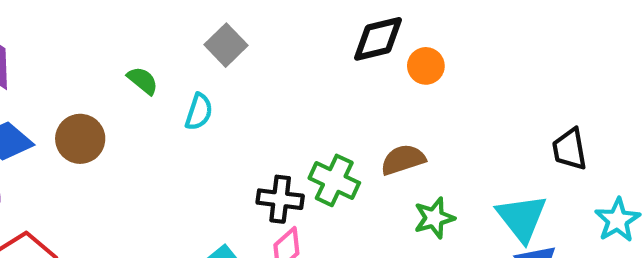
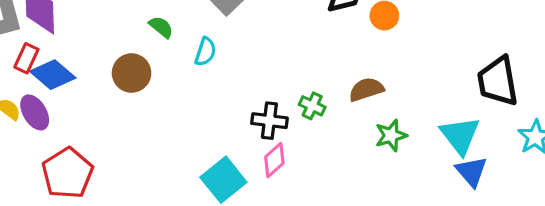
brown circle: (80, 139) -> (132, 73), moved
black trapezoid: (570, 149) -> (498, 81), size x1.5
green cross: (334, 180) -> (312, 106), size x0.7

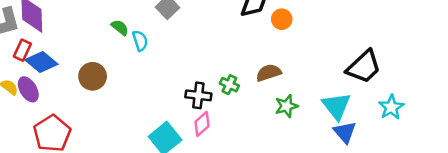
cyan semicircle: (205, 52) -> (140, 41), moved, turned -36
brown circle: (132, 73) -> (93, 76), moved
black trapezoid: (498, 81) -> (364, 67), turned -123

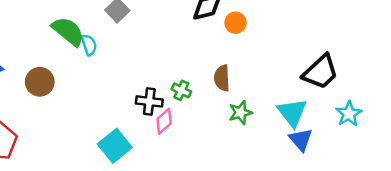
green semicircle: (120, 28) -> (68, 31), size x1.8
brown semicircle: (269, 73) -> (222, 78), turned -75
pink diamond: (202, 124) -> (164, 121), moved

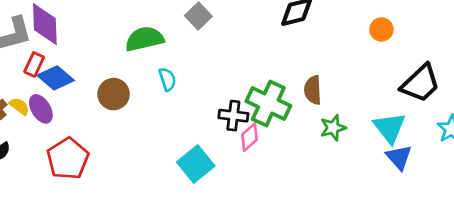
orange circle: (236, 23) -> (381, 29), moved
green semicircle: (68, 31) -> (145, 39), turned -52
cyan semicircle: (89, 45) -> (167, 79), moved
green cross: (181, 90) -> (268, 103), size x2.0

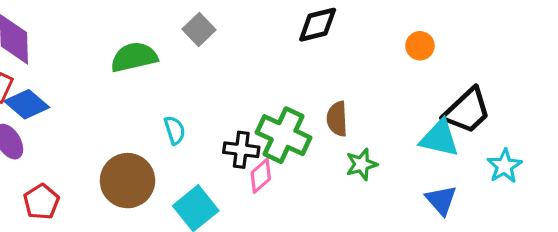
cyan semicircle: (167, 79) -> (175, 130), moved
brown circle: (114, 94) -> (128, 181), moved, size x1.4
cyan triangle: (390, 128) -> (439, 138), moved, turned -39
red pentagon: (68, 159) -> (41, 202), size x0.7

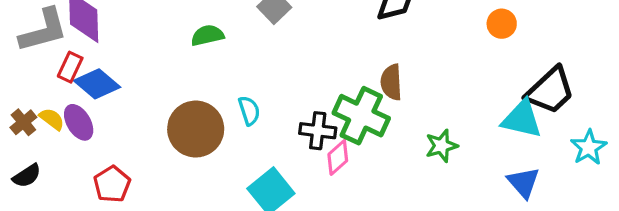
green semicircle: (134, 57) -> (207, 35), size x0.7
brown semicircle: (337, 119) -> (391, 82), moved
brown circle: (128, 181) -> (196, 129), moved

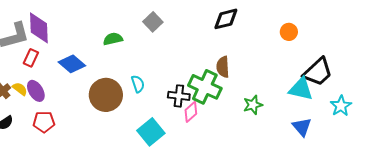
blue diamond: (97, 84) -> (72, 64), moved
red pentagon: (112, 184) -> (44, 122), moved, turned 30

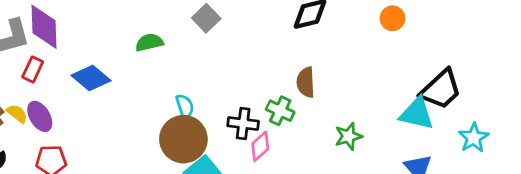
orange circle: (289, 32) -> (393, 18), moved
green cross: (205, 87) -> (280, 111), size x0.6
brown circle: (106, 95) -> (183, 139), moved

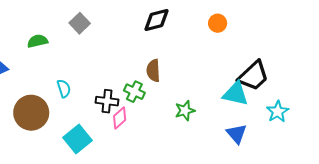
brown circle: (183, 139) -> (31, 113), moved

